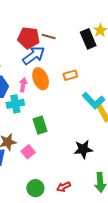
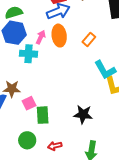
orange rectangle: (70, 75) -> (89, 39), turned -48
green rectangle: (40, 125) -> (43, 115), moved

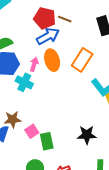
orange rectangle: (89, 39) -> (82, 60), size x1.6
cyan cross: (28, 54) -> (24, 82), turned 30

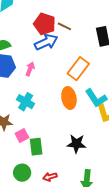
orange ellipse: (52, 60) -> (69, 98), moved
cyan cross: (24, 82) -> (26, 102), moved

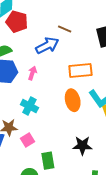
red pentagon: (45, 24) -> (17, 22), moved
orange rectangle: (78, 69) -> (80, 70), turned 50
green rectangle: (36, 147) -> (48, 161), moved

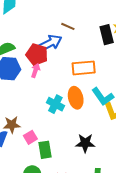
red pentagon: (17, 22) -> (37, 54), moved
cyan cross: (29, 106) -> (55, 104), moved
green rectangle: (48, 161) -> (45, 150), moved

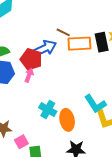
orange rectangle: (84, 68) -> (79, 44), moved
orange ellipse: (76, 98) -> (67, 120), moved

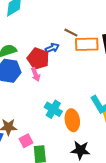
blue arrow: (45, 48) -> (52, 48), size x0.6
pink arrow: (29, 75) -> (36, 74), turned 136

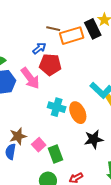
red pentagon: (38, 59) -> (50, 65), moved
pink arrow: (36, 74) -> (30, 78), size x1.6

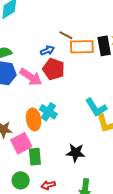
pink arrow: (30, 78) -> (31, 77), turned -35
orange ellipse: (78, 113) -> (34, 119), moved
pink square: (39, 145) -> (21, 143), size x1.5

